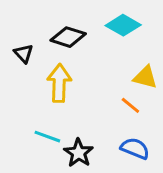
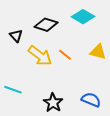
yellow arrow: (59, 83) -> (40, 56), turned 125
orange line: (130, 105) -> (65, 55), moved
cyan line: (47, 137) -> (13, 90), moved

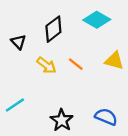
black diamond: (46, 25) -> (53, 29), turned -55
yellow arrow: (40, 56) -> (46, 65), size x0.7
cyan line: (13, 90) -> (15, 105), turned -54

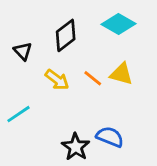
yellow triangle: (114, 61) -> (121, 74), moved
cyan line: (15, 105) -> (18, 114), moved
blue semicircle: (106, 117) -> (110, 137), moved

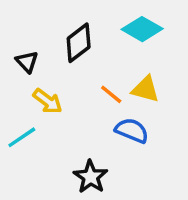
yellow arrow: (57, 80) -> (48, 101), moved
blue semicircle: (110, 137) -> (132, 130), moved

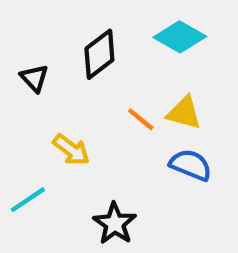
yellow arrow: (48, 101) -> (71, 150), moved
blue semicircle: (132, 130) -> (191, 165), moved
cyan line: (22, 137) -> (28, 200), moved

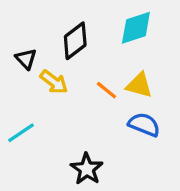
cyan diamond: (180, 37) -> (136, 28), turned -48
yellow arrow: (71, 150) -> (54, 82), moved
cyan line: (28, 200) -> (21, 133), moved

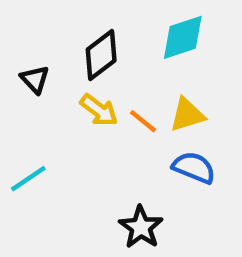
yellow arrow: (54, 82) -> (99, 110), moved
yellow triangle: (139, 85) -> (187, 115), turned -32
black star: (87, 169) -> (141, 227), moved

